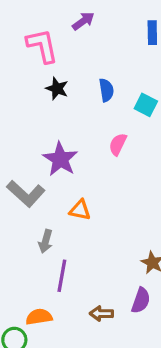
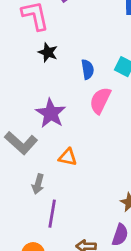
blue semicircle: (106, 90) -> (88, 69), moved
pink semicircle: (118, 144) -> (100, 100), size x1.4

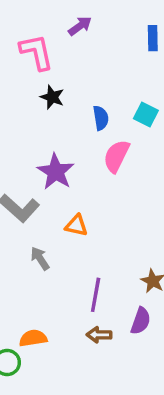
gray arrow: (38, 184) -> (40, 258), turned 132
purple line: (52, 214) -> (96, 295), moved

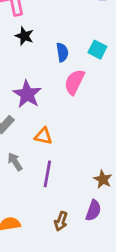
purple line: (96, 295) -> (47, 174), moved
brown arrow: (99, 335) -> (61, 221), turned -72

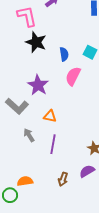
black star: (24, 36) -> (36, 42), size x1.5
purple semicircle: (93, 210) -> (87, 171), turned -140

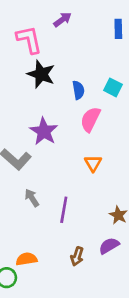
orange triangle: (50, 116) -> (93, 163), moved, turned 48

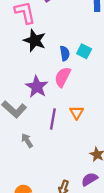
cyan square: (113, 87) -> (84, 51), moved
pink semicircle: (90, 119) -> (63, 77), moved
purple line: (64, 210) -> (53, 119), moved

